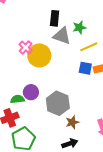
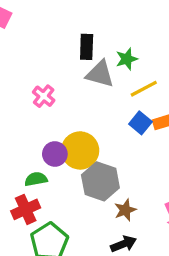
yellow circle: (39, 55) -> (80, 150), moved
blue square: (85, 68) -> (140, 123), turned 32
purple circle: (31, 92) -> (55, 154), moved

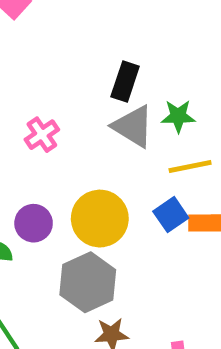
yellow circle: (80, 150) -> (100, 219), moved

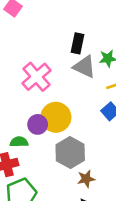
pink cross: (42, 135) -> (37, 77), size x1.6
yellow circle: (100, 219) -> (56, 117), moved

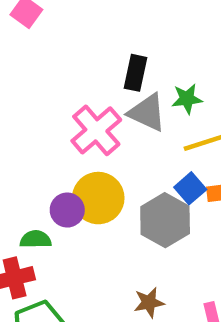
pink cross: (37, 77) -> (96, 130), moved
gray hexagon: (70, 152) -> (165, 220), moved

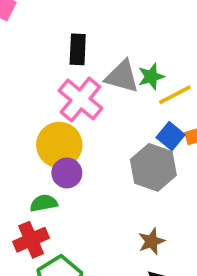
black rectangle: (136, 73) -> (78, 49), moved
green star: (187, 99) -> (151, 77), moved
yellow circle: (98, 198) -> (59, 145), moved

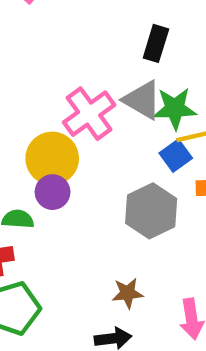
black rectangle: (78, 49) -> (156, 43), moved
green star: (151, 77) -> (175, 108), size x1.4
blue square: (171, 136) -> (176, 156), moved

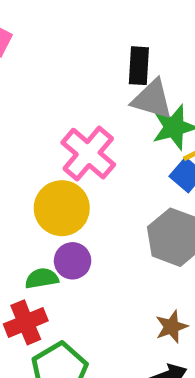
gray triangle: (142, 100) -> (152, 99), moved
purple circle: (53, 192) -> (73, 261), moved

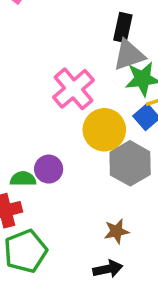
gray triangle: (152, 99) -> (129, 55), turned -44
yellow circle: (62, 208) -> (104, 130), moved

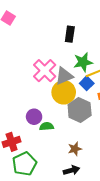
gray triangle: (129, 55) -> (64, 76), moved
green semicircle: (23, 179) -> (47, 126), moved

